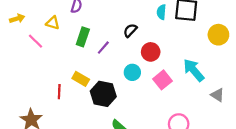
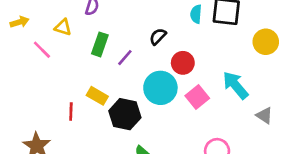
cyan circle: (132, 72) -> (160, 88), size x1.6

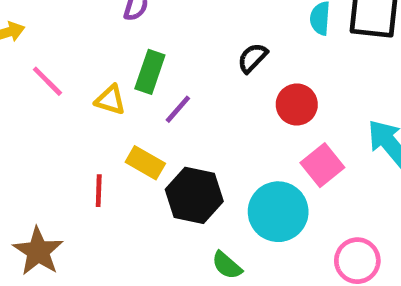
yellow triangle: (63, 27) -> (110, 100), moved
purple line: (125, 58) -> (178, 109), moved
cyan circle: (160, 88) -> (278, 212), moved

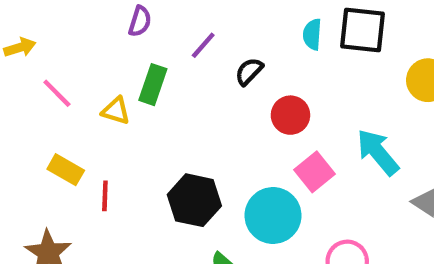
purple line: (178, 109) -> (203, 45), moved
yellow rectangle: (145, 163) -> (66, 170), moved

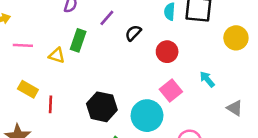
pink line: (57, 93) -> (23, 45), turned -42
red circle: (290, 115) -> (167, 52), moved
cyan arrow: (378, 152) -> (207, 79), size x0.6

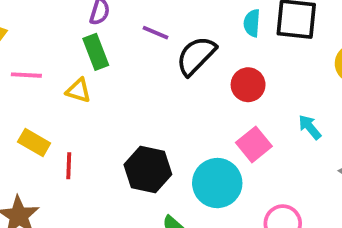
purple line: (107, 18) -> (156, 33), turned 72
black semicircle: (133, 33) -> (196, 56), size x1.6
green rectangle: (78, 40) -> (96, 52), moved, turned -40

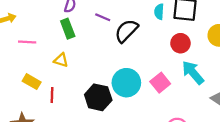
red circle: (248, 85) -> (180, 43), moved
yellow triangle: (78, 91) -> (61, 60), moved
cyan arrow: (310, 127) -> (193, 73), size x1.6
cyan circle: (217, 183) -> (126, 83), moved

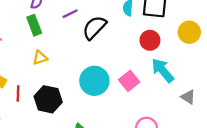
purple line: (103, 17) -> (70, 14), turned -49
yellow triangle: (61, 60) -> (40, 58), moved, turned -35
black hexagon: (98, 97) -> (48, 99), moved

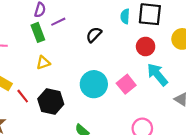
purple line: (70, 14) -> (58, 22), moved
black semicircle: (94, 28) -> (94, 35), size x0.7
red line: (18, 94) -> (23, 96), turned -40

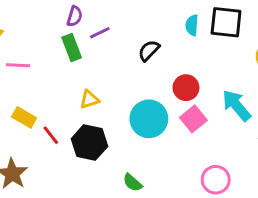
red circle: (146, 46) -> (186, 88), moved
yellow triangle: (43, 63) -> (89, 100), moved

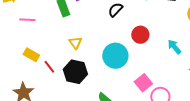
yellow triangle: (89, 100) -> (75, 43), turned -48
cyan arrow: (236, 105) -> (174, 47), size x0.7
pink square: (193, 119) -> (143, 83), moved

